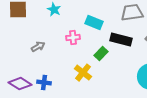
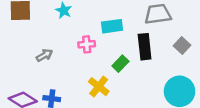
cyan rectangle: (94, 23) -> (112, 26), turned -30
black rectangle: (121, 40) -> (145, 47), turned 70

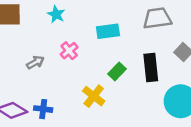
pink cross: (87, 44) -> (69, 51), moved, turned -35
black rectangle: (145, 47) -> (151, 68), moved

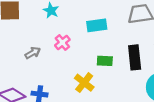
green rectangle: (117, 71) -> (105, 61), turned 49

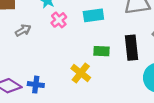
pink cross: (62, 43) -> (59, 20), moved
gray arrow: (33, 53) -> (23, 30), moved

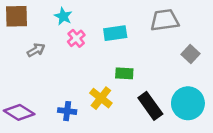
black rectangle: (131, 48) -> (150, 106), moved, turned -30
blue cross: (36, 85) -> (67, 111), moved

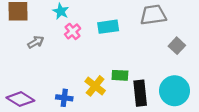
green rectangle: (124, 73) -> (120, 75), moved
black rectangle: (150, 106) -> (140, 93), turned 30

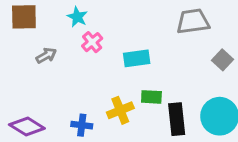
cyan rectangle: (108, 27) -> (137, 58), moved
yellow cross: (95, 86) -> (120, 110), turned 30

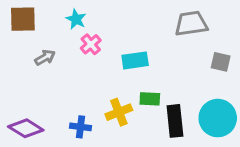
gray square: (223, 60) -> (221, 62), turned -30

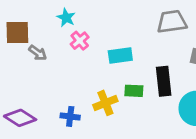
brown square: (23, 19) -> (17, 33), moved
gray arrow: (45, 58) -> (38, 53), turned 66
black rectangle: (175, 121) -> (164, 81), moved

